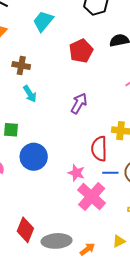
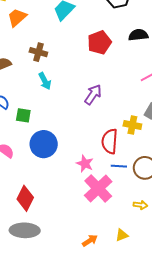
red diamond: (25, 230) -> (25, 198), moved
gray ellipse: (57, 241) -> (25, 230), moved

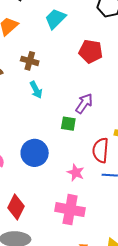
red pentagon: (99, 42) -> (91, 51), turned 30
green square: (23, 115) -> (68, 124), moved
pink cross: (98, 188) -> (70, 210), moved, turned -36

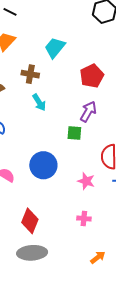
cyan trapezoid: (55, 19) -> (55, 48), moved
red pentagon: (91, 51) -> (92, 76), moved, turned -30
pink cross: (70, 210) -> (84, 218), size x0.5

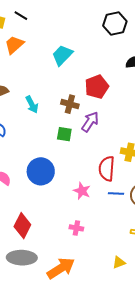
brown cross: (30, 74) -> (70, 104), moved
cyan arrow: (39, 102) -> (32, 104), moved
green square: (74, 133) -> (64, 134), moved
orange arrow: (98, 257) -> (61, 268), moved, size x1.8

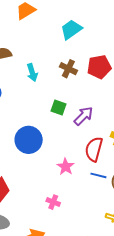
brown cross: (70, 104) -> (68, 69), moved
purple arrow: (90, 122) -> (83, 116), moved

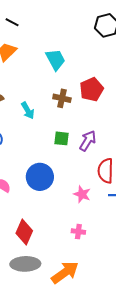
cyan trapezoid: (71, 30) -> (56, 60), turned 110

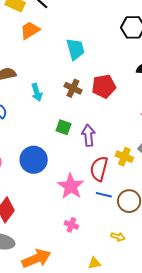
purple arrow: (88, 141) -> (88, 135), turned -50
pink star: (82, 194) -> (71, 186), size x1.5
pink cross: (78, 232) -> (71, 225), moved

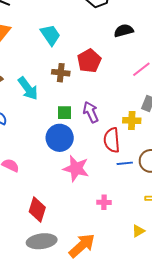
cyan arrow: (37, 92) -> (28, 88), size x1.4
blue circle: (34, 160) -> (60, 138), moved
pink star: (71, 186) -> (76, 168), moved

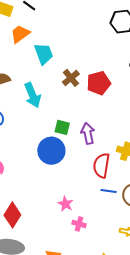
cyan trapezoid: (50, 35) -> (44, 54), moved
brown cross: (61, 73) -> (71, 78), moved, turned 30
pink star: (76, 168) -> (65, 204), moved, size x0.6

